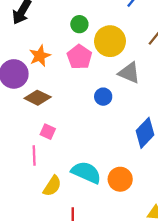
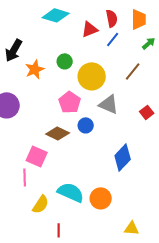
orange star: (40, 56) -> (35, 69), moved
pink pentagon: (79, 57) -> (70, 102), moved
brown diamond: (38, 98) -> (58, 133), moved
pink square: (48, 132) -> (37, 156), size x1.5

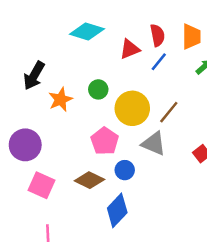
brown line: (133, 71) -> (169, 112), moved
pink square: (37, 156) -> (42, 185), moved
blue diamond: (123, 157) -> (117, 210), moved

